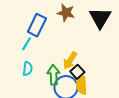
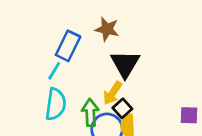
black triangle: (100, 18) -> (125, 64), moved
cyan semicircle: (28, 69) -> (56, 104), size x1.6

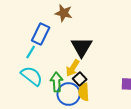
brown star: (107, 29) -> (64, 13), moved
cyan semicircle: (56, 104) -> (32, 76), turned -60

